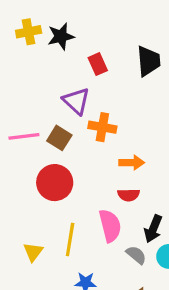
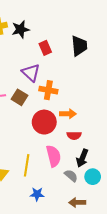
red circle: (55, 183) -> (44, 122), moved
red semicircle: (129, 195) -> (74, 135), moved

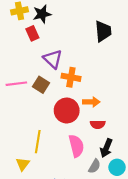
red rectangle: (45, 48) -> (32, 33), moved
yellow line: (27, 165) -> (38, 142), moved
gray semicircle: (71, 176) -> (95, 166), turned 80

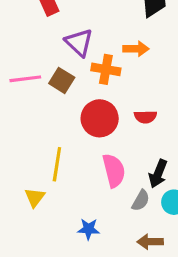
orange arrow: (91, 102) -> (136, 49), moved
red semicircle: (98, 124) -> (145, 117), moved

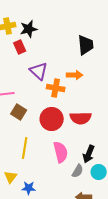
brown square: (62, 80) -> (19, 112), moved
red semicircle: (145, 117) -> (81, 118), size x1.5
yellow triangle: (35, 197) -> (11, 177), moved
blue star: (89, 229) -> (29, 188), moved

